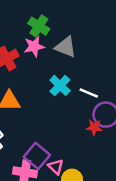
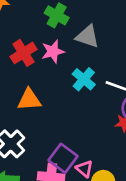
pink star: (34, 46) -> (53, 51), moved

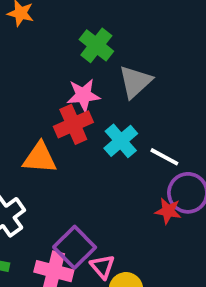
gray triangle: (87, 36) -> (135, 82), turned 50
red cross: (23, 53) -> (73, 124), moved

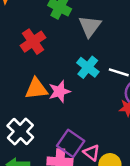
pink star: (83, 95) -> (59, 91), moved
red cross: (73, 124) -> (33, 42), moved

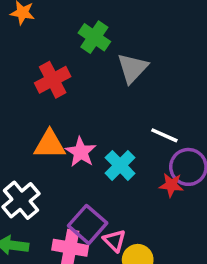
cyan cross: (88, 67) -> (120, 165), moved
pink star: (59, 91) -> (81, 152), turned -30

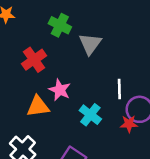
white line: (164, 135) -> (119, 89), turned 72
pink star: (81, 152) -> (60, 90), moved

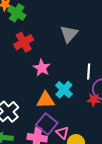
green cross: (60, 25) -> (17, 13), moved
orange triangle: (38, 106) -> (46, 100), moved

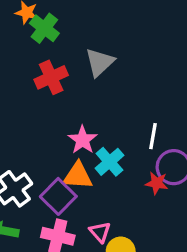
gray triangle: (69, 34) -> (100, 62), moved
pink star: (42, 68) -> (83, 140), moved
purple square: (47, 124) -> (58, 196), moved

